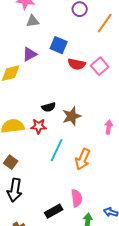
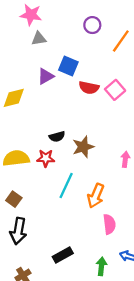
purple triangle: (30, 54) -> (46, 76), moved
pink semicircle: (77, 198) -> (109, 224), moved

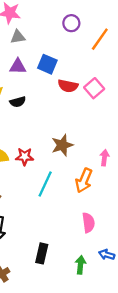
purple triangle: (46, 76) -> (18, 66), moved, turned 30
black semicircle: (57, 137) -> (18, 102), moved
orange arrow: (96, 196) -> (84, 180), moved
black rectangle: (63, 255) -> (42, 253), turned -48

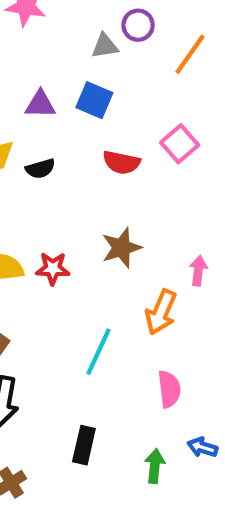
gray triangle: (18, 37) -> (105, 46), moved
red semicircle: (68, 86) -> (121, 162), moved
cyan line: (45, 184) -> (99, 352), moved

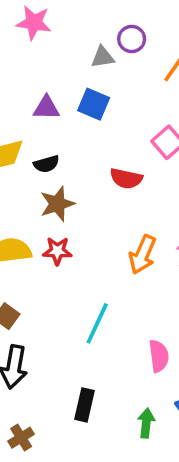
red semicircle: (121, 162) -> (126, 178), moved
brown star: (121, 248) -> (57, 204), moved
orange arrow: (161, 312) -> (142, 255), moved

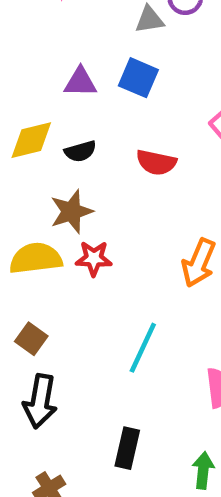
red semicircle: (126, 178) -> (156, 162), moved
brown star: (57, 204) -> (71, 212), moved

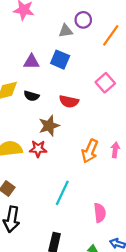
black semicircle: (80, 151) -> (31, 96), turned 32
brown star: (71, 212) -> (49, 126), moved

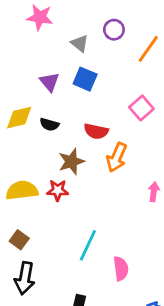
gray triangle: (66, 31) -> (80, 43), moved, turned 48
purple triangle: (31, 62) -> (49, 82), turned 49
orange arrow: (90, 151) -> (117, 157), moved
pink semicircle: (100, 213) -> (121, 269), moved

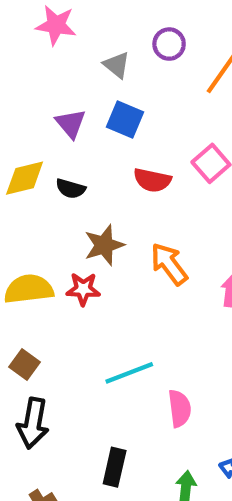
red semicircle: (96, 131) -> (152, 180), moved
orange arrow: (117, 157) -> (169, 264), moved, turned 120
cyan line: (88, 245) -> (129, 373), turned 44

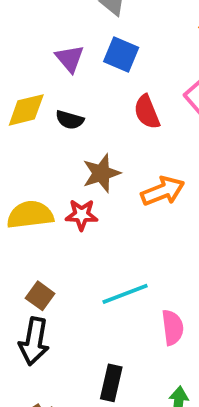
red semicircle: (152, 180) -> (147, 112), turned 56
orange arrow: (169, 264) -> (163, 191), turned 105
brown square: (25, 364) -> (40, 296), moved

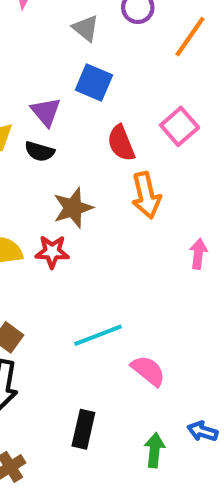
purple triangle: (70, 59) -> (46, 112), moved
orange arrow: (163, 191) -> (146, 195), moved, turned 99
pink semicircle: (173, 327) -> (148, 371), turned -44

